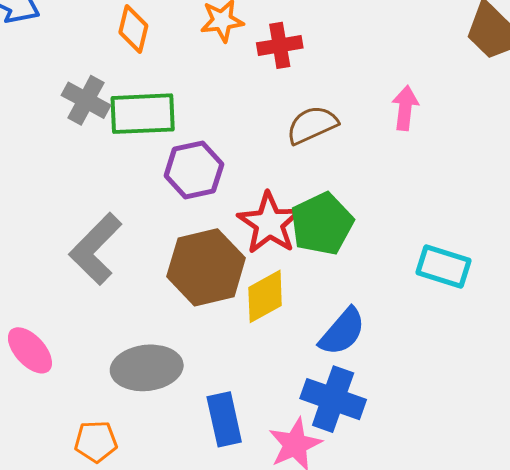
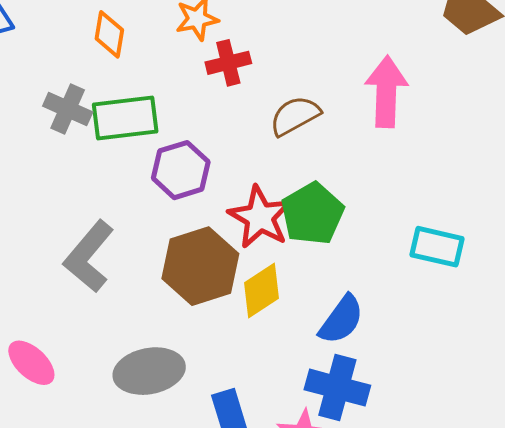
red cross: (280, 45) -> (228, 63), moved
pink arrow: (405, 108) -> (386, 92), size x1.6

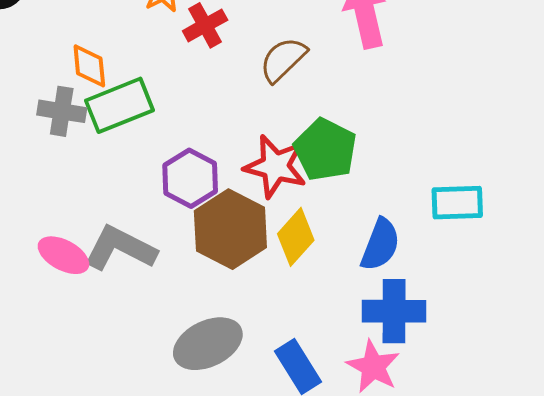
orange diamond: (109, 34) -> (89, 66), moved
purple hexagon: (181, 170) -> (190, 178), moved
cyan rectangle: (437, 247) -> (457, 203), moved
gray L-shape: (89, 256) -> (120, 248), turned 92
pink ellipse: (31, 363) -> (63, 255), moved

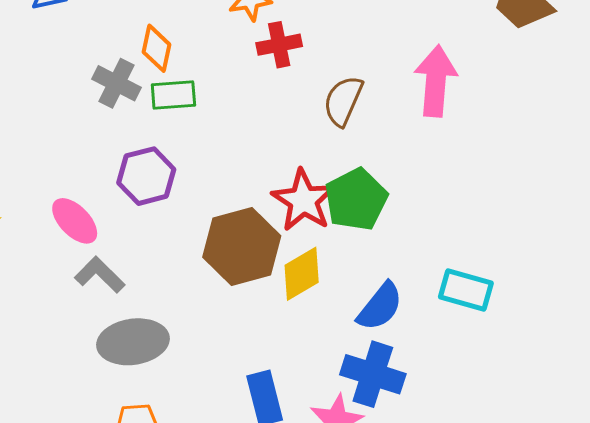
brown semicircle: (283, 60) -> (343, 101), turned -40
green rectangle: (120, 105) -> (173, 95), size x0.7
purple hexagon: (190, 178) -> (146, 176), moved
gray L-shape: (120, 248) -> (100, 275), moved, size x0.7
gray ellipse: (208, 344) -> (133, 342), moved

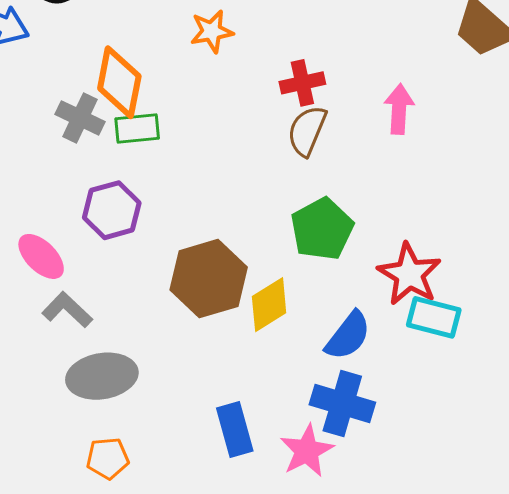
red cross: (279, 45) -> (302, 83), moved
orange diamond: (157, 48) -> (119, 82), size x1.5
pink arrow: (436, 81) -> (399, 109), size x0.7
red star: (303, 200) -> (409, 274), moved

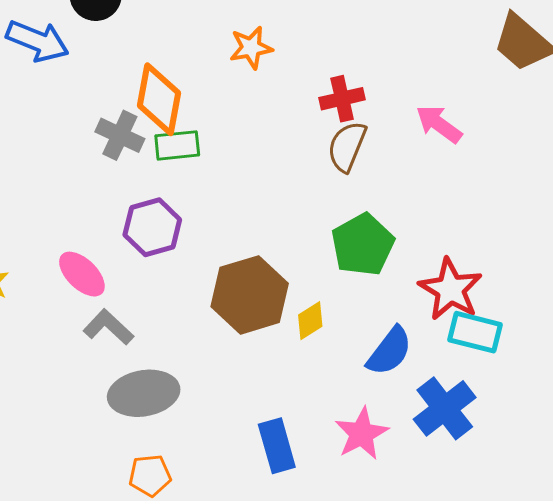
pink arrow: (399, 109) -> (439, 124), turned -57
yellow diamond: (269, 305) -> (310, 321), size x0.7
blue cross: (342, 404) -> (445, 408), moved, turned 36
pink star: (307, 451) -> (362, 434), moved

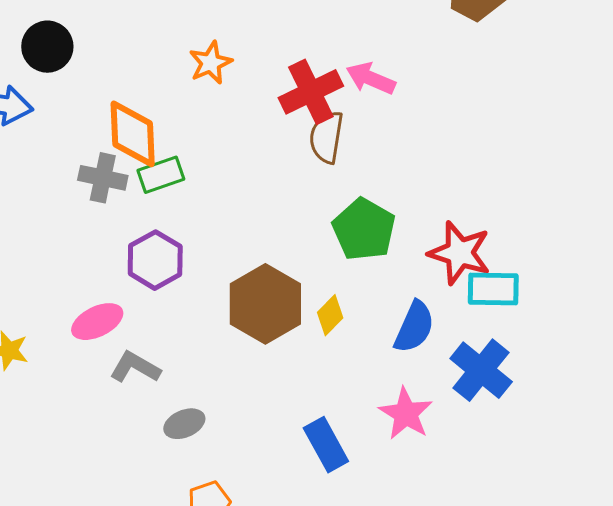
red cross: (342, 99) -> (311, 92), size x1.4
pink arrow: (439, 124) -> (371, 78), moved
pink ellipse: (82, 274) -> (97, 322), turned -57
gray ellipse: (144, 393) -> (184, 424), size x0.6

